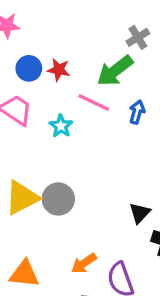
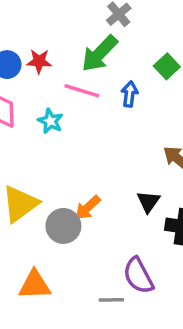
gray circle: (58, 199) -> (63, 226), moved
orange arrow: (84, 263) -> (88, 208), moved

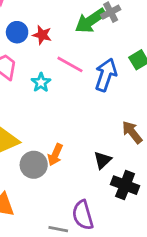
green arrow: (100, 54) -> (91, 21), moved
blue arrow: (129, 94) -> (106, 75), size x1.6
orange arrow: (88, 208) -> (55, 155), turned -35

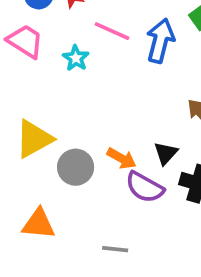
orange arrow: (55, 155) -> (121, 158), moved, turned -80
purple semicircle: (83, 215) -> (145, 187), moved, turned -40

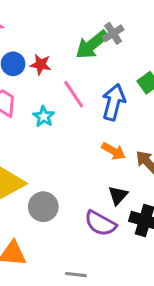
pink line: (112, 31) -> (74, 94), turned 32
orange arrow: (121, 158) -> (114, 151), moved

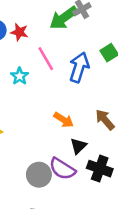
orange arrow: (114, 151) -> (64, 120), moved
gray circle: (43, 207) -> (39, 175), moved

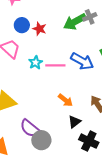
pink line: (46, 59) -> (55, 65), moved, turned -66
blue arrow: (79, 67) -> (82, 61), turned 95
purple semicircle: (62, 169) -> (30, 128), moved

